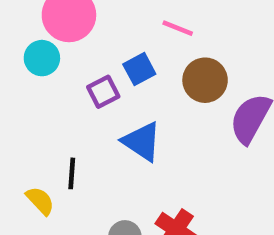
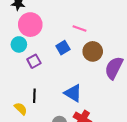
purple square: (103, 92) -> (34, 61), moved
blue triangle: (142, 142) -> (73, 93), moved

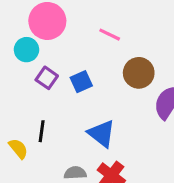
pink line: (79, 29) -> (110, 35), moved
blue square: (63, 48) -> (81, 82), moved
purple square: (34, 61) -> (47, 78), turned -32

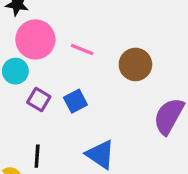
pink line: (110, 35) -> (82, 49), moved
brown circle: (139, 73) -> (135, 64), moved

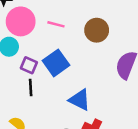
blue square: (75, 101) -> (56, 63), size x1.5
black line: (37, 156) -> (31, 87), moved

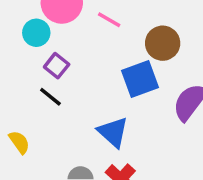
blue square: (56, 63) -> (140, 79), moved
black line: (31, 87) -> (50, 97), turned -63

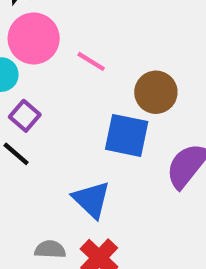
blue square: (140, 79) -> (127, 135), turned 30

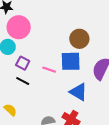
pink line: (91, 61) -> (49, 70), moved
blue triangle: (92, 200) -> (78, 92), moved

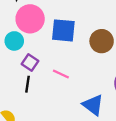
blue square: (71, 61) -> (63, 30), moved
black line: (23, 81) -> (28, 84), turned 64

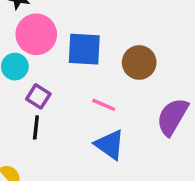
pink line: (61, 74) -> (104, 105), moved
blue triangle: (93, 105) -> (110, 145), moved

